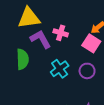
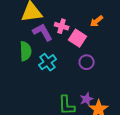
pink square: (91, 43) -> (78, 38), moved
cyan cross: (60, 69) -> (48, 62), moved

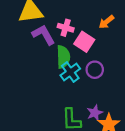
green semicircle: (26, 51) -> (63, 57), moved
cyan cross: (48, 62) -> (70, 72), moved

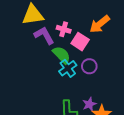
orange arrow: (106, 22) -> (100, 24), size x1.5
green semicircle: (63, 57) -> (62, 55), turned -42

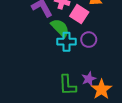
cyan cross: (68, 68) -> (66, 42), turned 36

